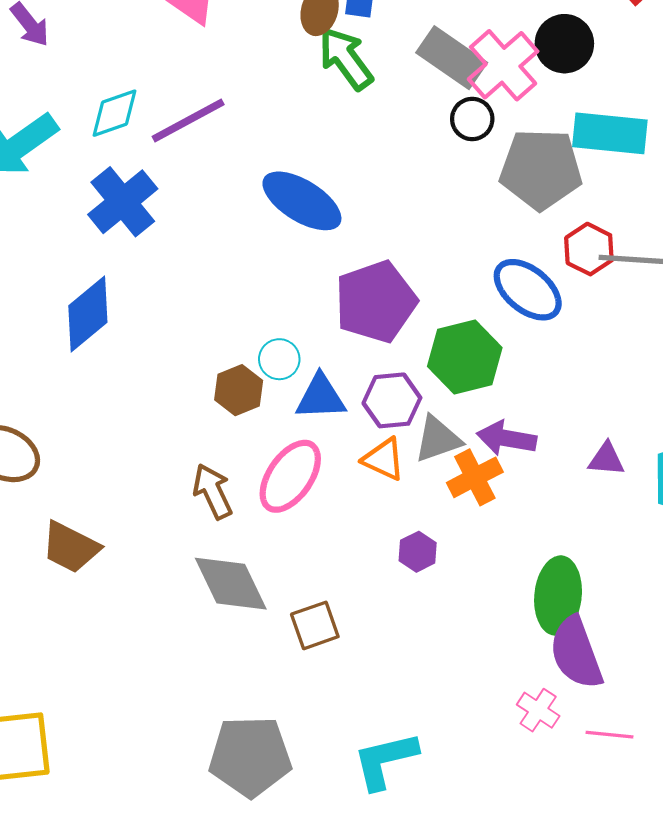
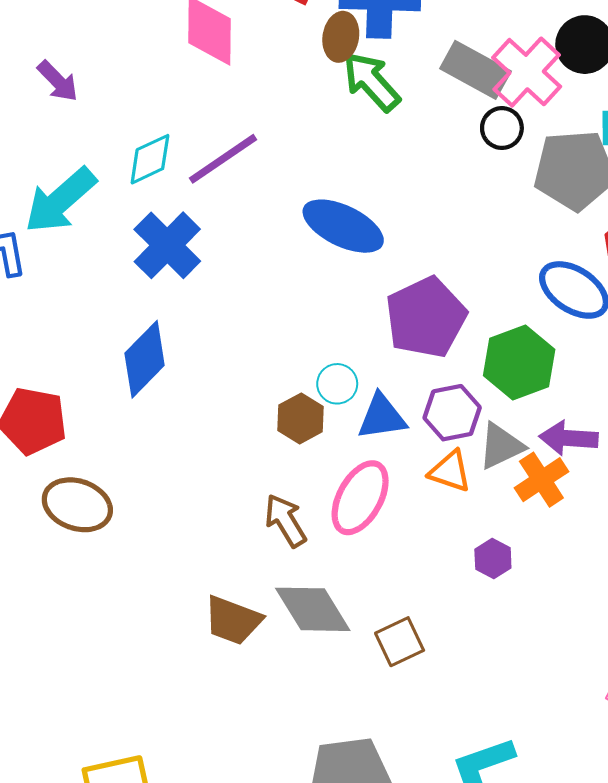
brown trapezoid: (71, 547) -> (233, 620), moved

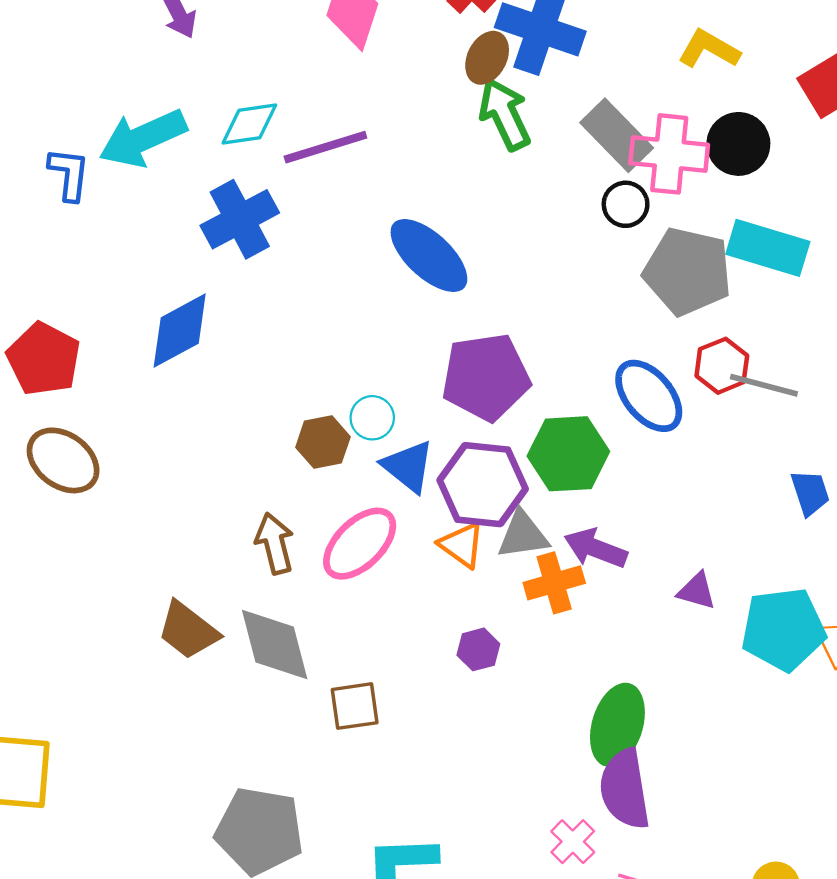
pink cross: (527, 72) -> (669, 154), turned 36
purple hexagon: (452, 413) -> (483, 485), size x1.4
blue triangle: (382, 417) -> (408, 466), turned 30

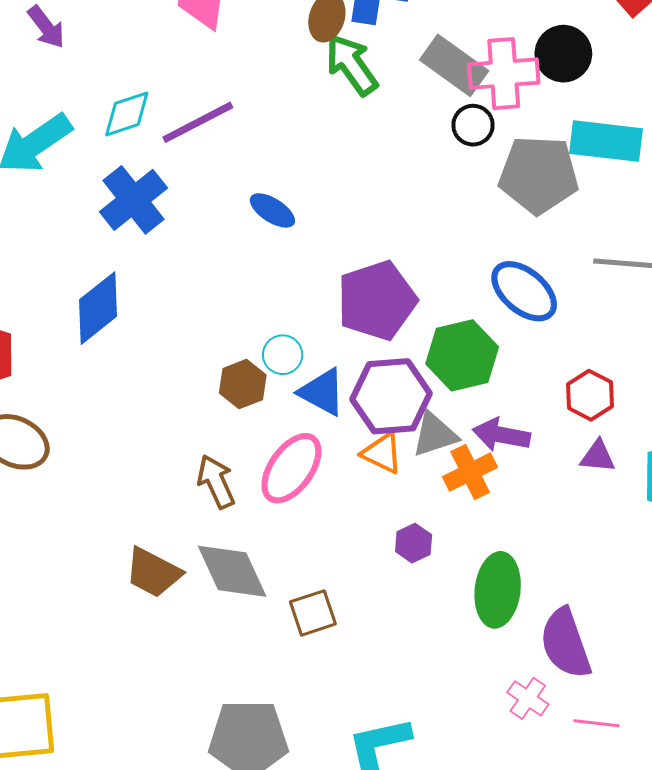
blue ellipse: (429, 255) -> (272, 210), moved, size x0.6
red hexagon: (722, 366) -> (590, 395), moved
green ellipse: (617, 725) -> (498, 590), moved

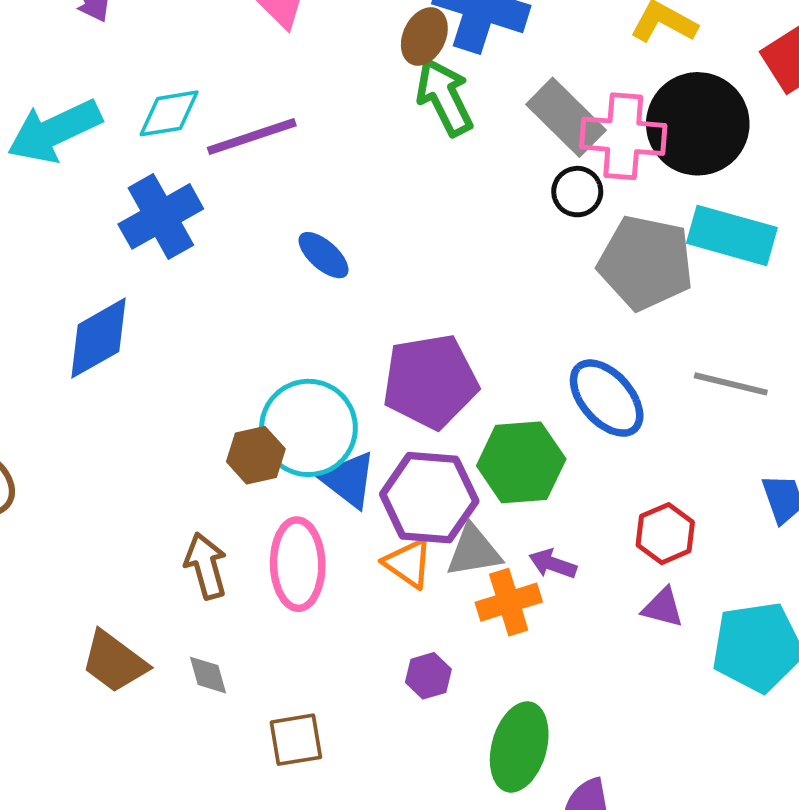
black circle: (563, 54) -> (698, 124), size x1.5
cyan circle: (283, 355) -> (308, 428), size x2.0
purple arrow: (501, 435) -> (553, 564), size x0.7
pink ellipse: (291, 468) -> (298, 564), turned -46
gray diamond: (232, 571) -> (208, 675), size x0.5

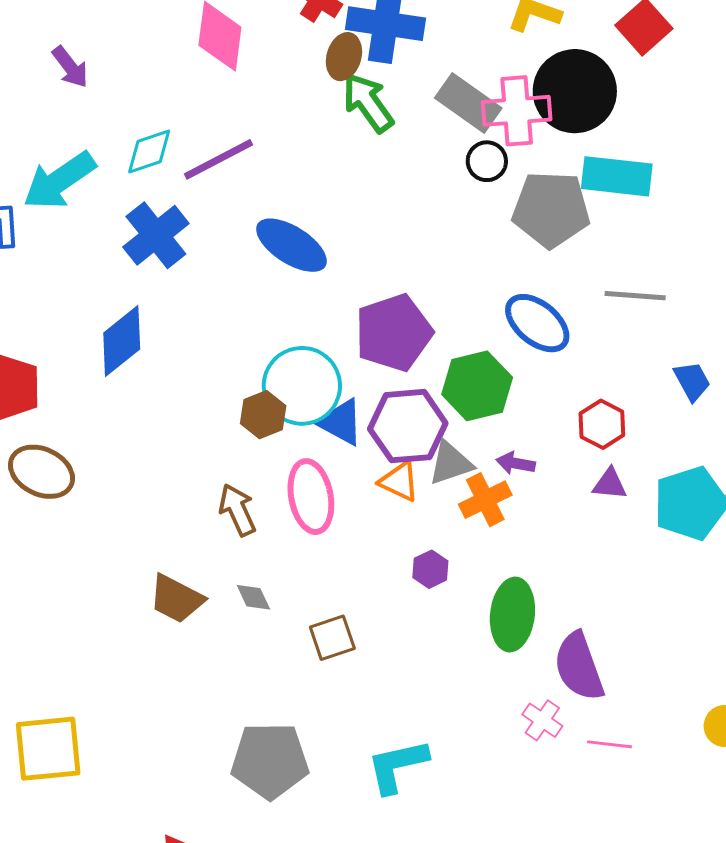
blue ellipse: (324, 255) -> (291, 245), size x1.6

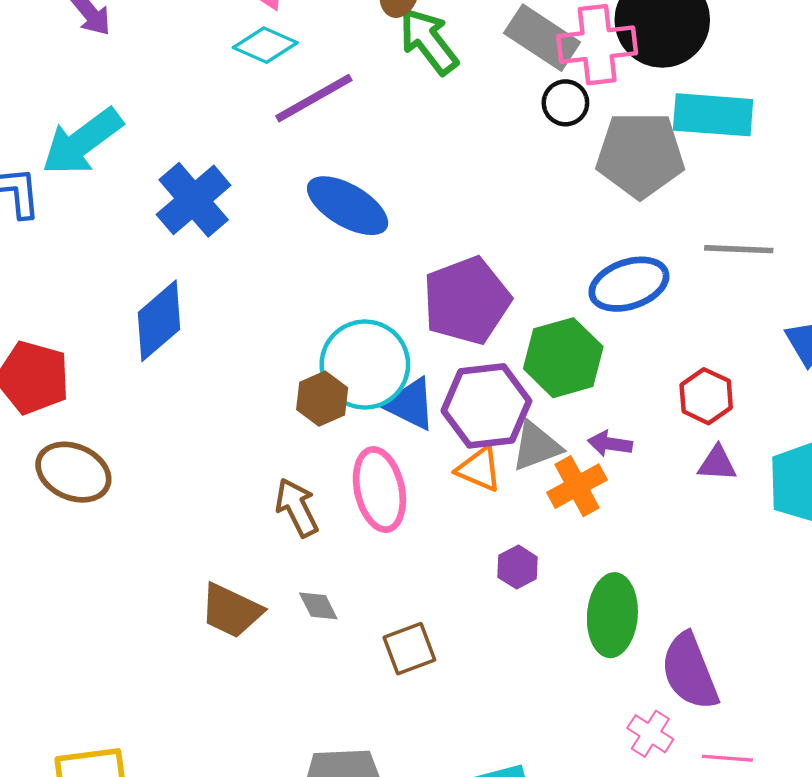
cyan diamond: (149, 152) -> (265, 45), moved, turned 44
purple line: (219, 159) -> (314, 98), moved
blue ellipse: (537, 323) -> (629, 284), turned -56

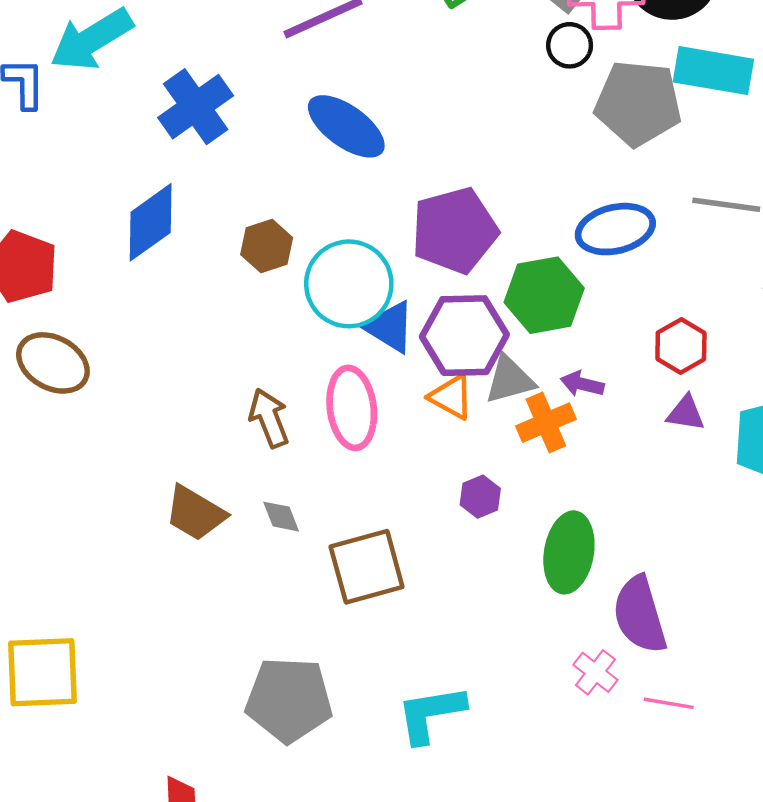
brown hexagon: (322, 399) -> (267, 246), moved
brown square: (409, 649) -> (367, 567), size x1.5

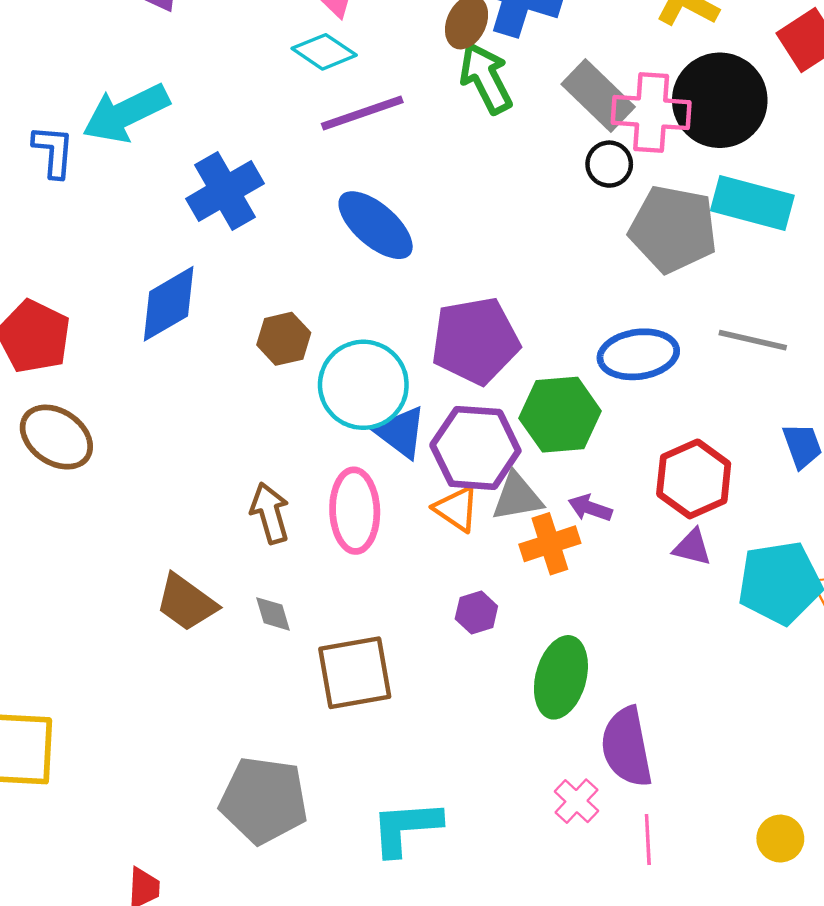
red hexagon: (681, 346) -> (694, 479), size x1.4
pink line: (669, 703) -> (648, 839), turned 72

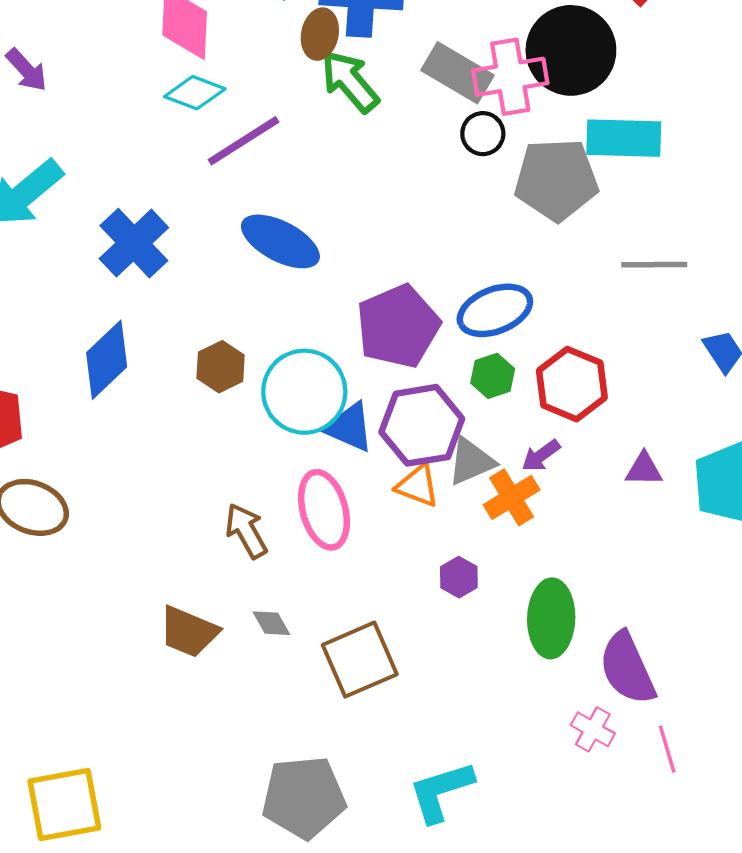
blue ellipse: (638, 354) -> (495, 310), moved
green hexagon: (560, 415) -> (493, 376), size x0.6
red hexagon: (694, 479) -> (572, 384), moved
purple arrow: (590, 508) -> (541, 456), turned -42

